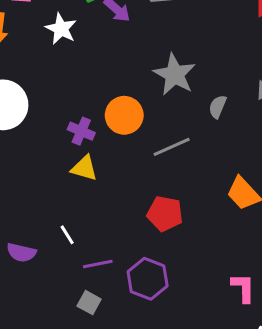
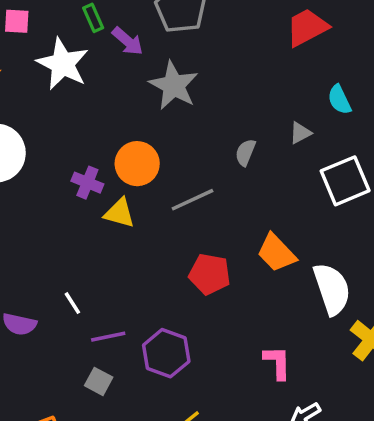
white star: (61, 29) -> (63, 64), size x1.4
gray star: (175, 75) -> (174, 85), moved
yellow triangle: (84, 168) -> (119, 213), moved
red pentagon: (165, 214) -> (210, 274), moved

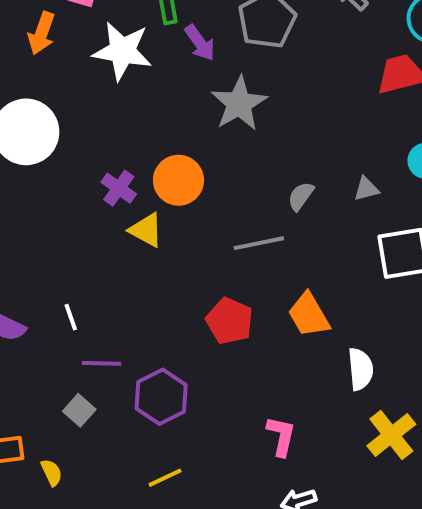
white star: (63, 64) -> (122, 51), turned -30
gray line: (193, 200) -> (259, 243), moved
white semicircle: (332, 289) -> (360, 369), size x0.7

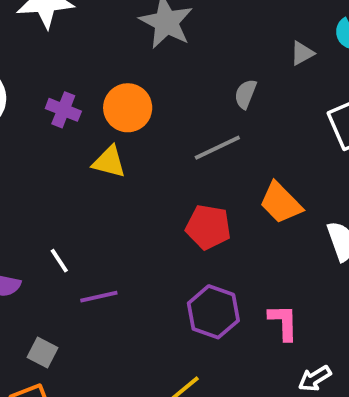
purple cross: (119, 188) -> (63, 110), moved
gray triangle: (366, 189) -> (302, 53), moved
purple hexagon: (161, 397) -> (213, 312), moved
gray square: (79, 410) -> (43, 353), moved

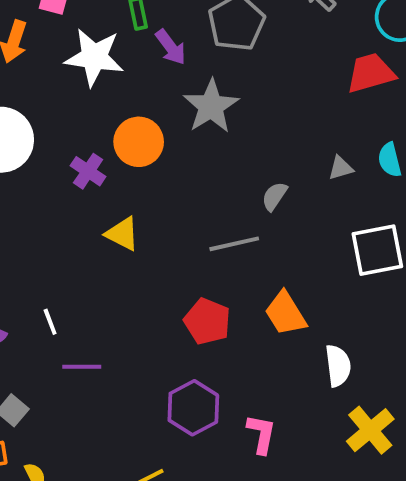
orange circle: (128, 108) -> (139, 142), moved

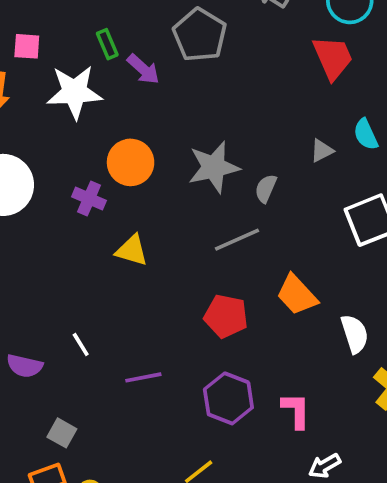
red trapezoid: (371, 73) -> (333, 58), turned 93
gray star: (211, 106) -> (214, 167), moved, turned 30
purple line: (82, 367) -> (143, 377), moved

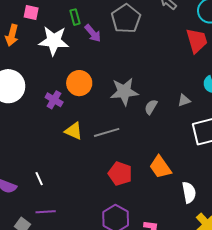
gray triangle: (322, 151) -> (184, 100), moved
gray line: (237, 240) -> (107, 132), moved
purple line: (143, 377) -> (46, 212), moved

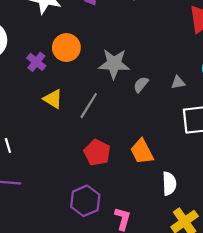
gray line: (107, 132) -> (89, 106), turned -50

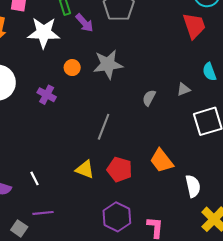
orange circle: (66, 48) -> (72, 68), moved, size x0.6
gray star: (114, 64) -> (108, 64), moved
yellow triangle: (53, 99) -> (85, 169), moved

